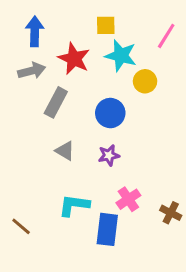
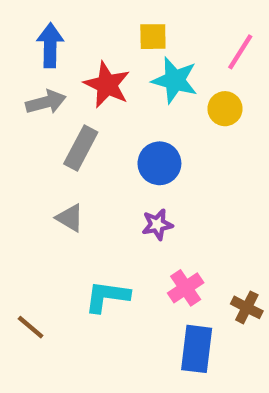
yellow circle: (145, 81) -> (225, 109), moved
gray triangle: (65, 151) -> (70, 218), moved
blue rectangle: (107, 229) -> (197, 349), moved

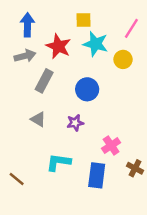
purple star: (157, 224) -> (75, 123), moved
pink cross: (186, 288) -> (111, 146), moved
blue rectangle: (197, 349) -> (97, 175), moved

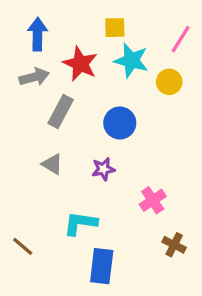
brown cross: (135, 168) -> (174, 245), moved
blue rectangle: (97, 175) -> (102, 266), moved

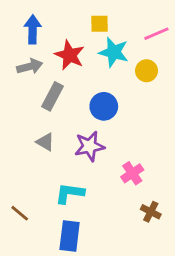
pink line: (181, 39) -> (156, 34), turned 35
purple star: (103, 169) -> (90, 146), size x1.5
blue rectangle: (102, 266) -> (70, 236), moved

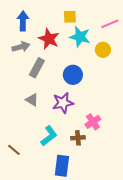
cyan L-shape: (70, 193) -> (49, 136), turned 135
brown cross: (151, 212) -> (78, 138), moved, turned -32
blue rectangle: (70, 236) -> (62, 166), moved

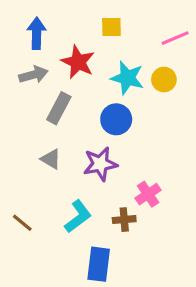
cyan star: (80, 37) -> (127, 78), moved
brown line: (14, 150) -> (22, 223), moved

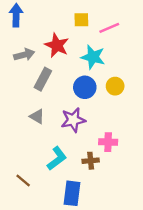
blue arrow: (37, 33) -> (16, 15), moved
pink line: (175, 38) -> (109, 28), moved
yellow circle: (164, 80) -> (115, 86), moved
pink cross: (148, 194) -> (108, 142), turned 36
brown line: (22, 223) -> (23, 180), moved

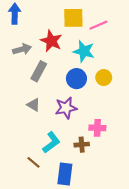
yellow square: (81, 20) -> (73, 18), size x1.5
brown line: (23, 180) -> (34, 162), moved

